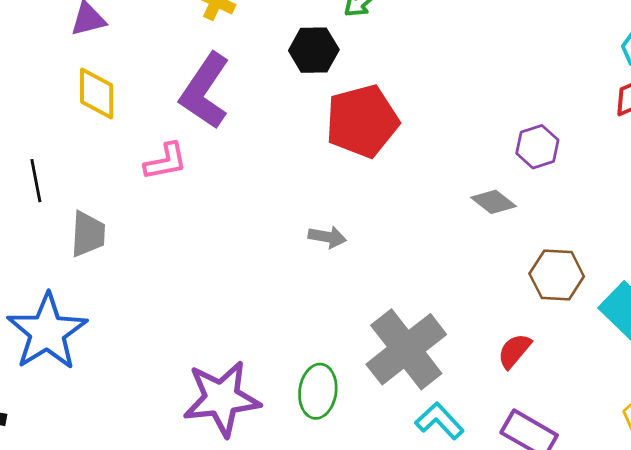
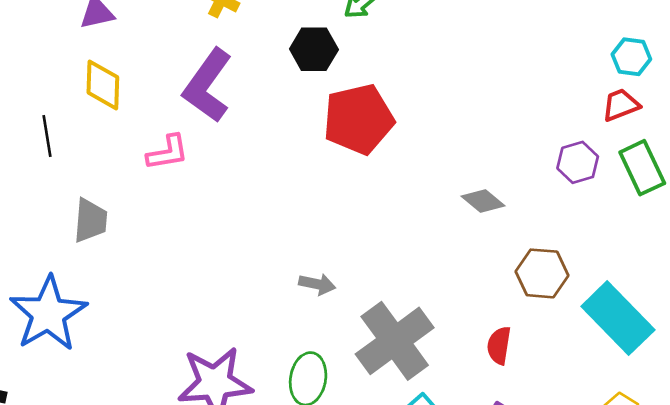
purple hexagon: (537, 147) -> (578, 162), moved
black line: (36, 181) -> (47, 136), moved
gray arrow: (327, 237) -> (317, 284), moved
red semicircle: (514, 351) -> (499, 345), turned -33

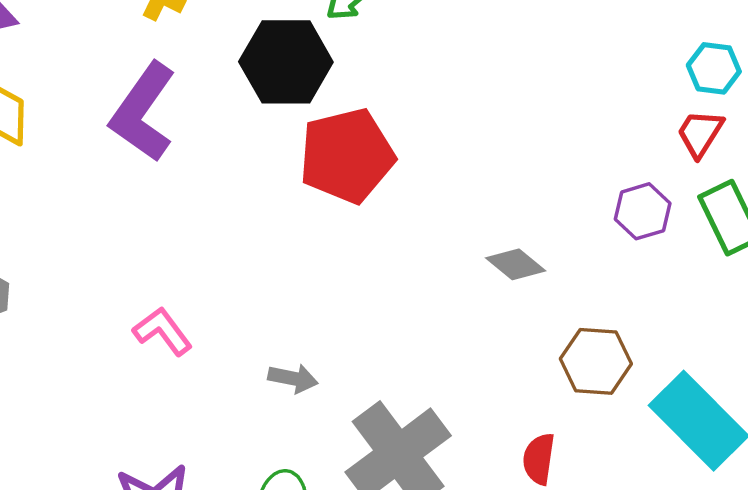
black hexagon: (314, 49) -> (286, 62), size x1.4
red trapezoid: (621, 105) -> (700, 133), turned -36
pink L-shape: (168, 153) -> (163, 331), moved, turned -117

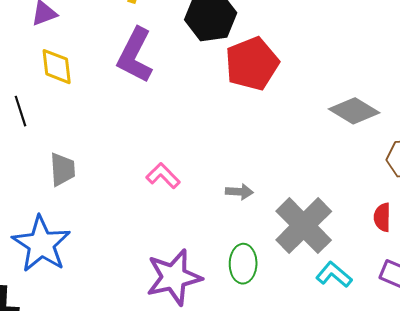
gray diamond: (516, 264) -> (354, 111), size x1.5

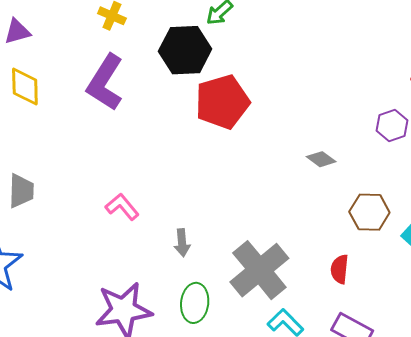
gray diamond: (354, 111) -> (321, 159), size x0.6
gray arrow: (239, 192) -> (182, 243), moved, turned 76

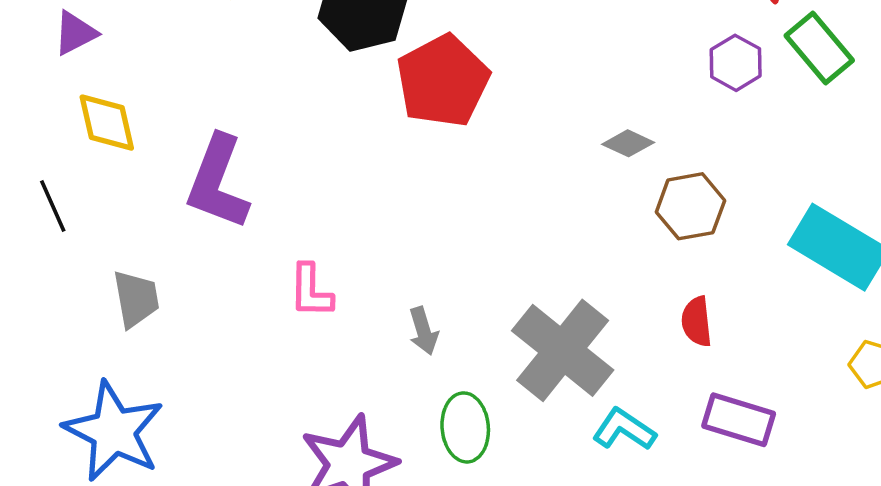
purple L-shape: (105, 83) -> (218, 182), moved
pink L-shape: (122, 207) -> (311, 291), turned -128
brown hexagon: (369, 212) -> (690, 206), moved

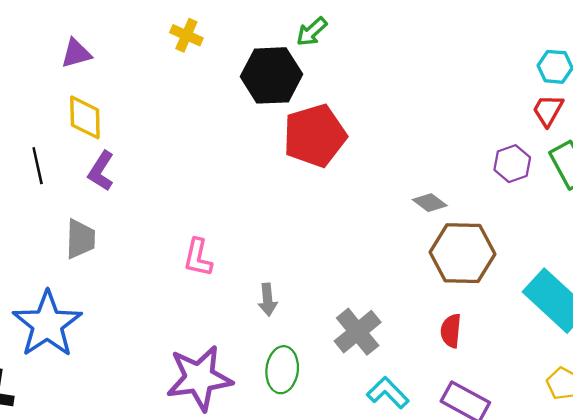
purple L-shape: (218, 182) -> (101, 171), moved, size x0.6
brown hexagon: (690, 206) -> (463, 253), size x1.4
gray cross: (563, 350) -> (358, 332), size x0.7

